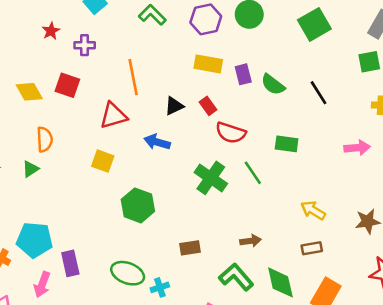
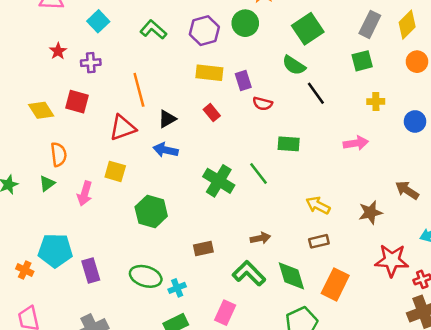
green semicircle: (273, 85) -> (294, 65), moved
black triangle: (174, 106) -> (167, 119), moved
red semicircle: (231, 133) -> (263, 104), moved, size x0.7
pink arrow: (42, 285) -> (85, 194), moved

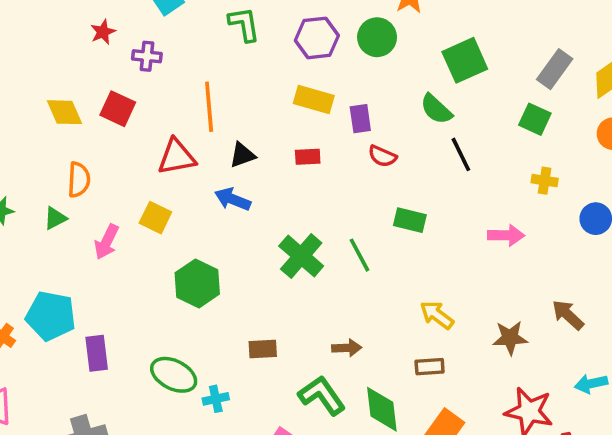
green L-shape: (153, 30) -> (244, 24), turned 30
green square: (362, 61) -> (535, 119), turned 30
red rectangle: (212, 113) -> (308, 157), turned -63

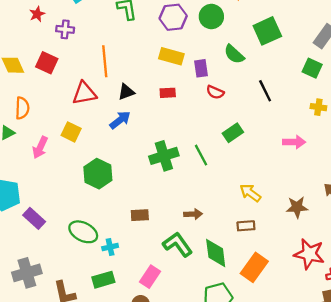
green semicircle: (436, 109) -> (234, 54), moved
blue arrow: (233, 199) -> (120, 120), turned 120
green rectangle: (410, 220) -> (233, 133), turned -48
green cross: (301, 256) -> (164, 156), turned 32
purple rectangle: (97, 353) -> (34, 218), turned -40

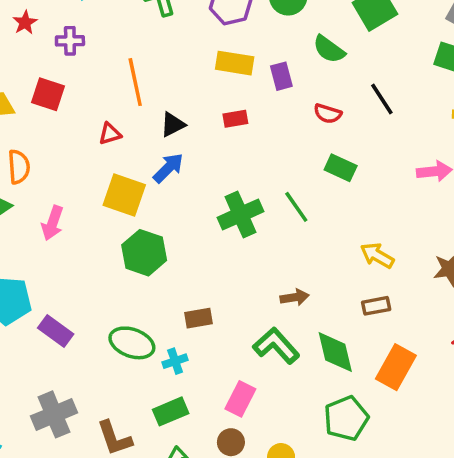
red semicircle: (215, 92) -> (328, 114), moved
red triangle: (84, 93) -> (110, 134), size x0.6
yellow square: (71, 132) -> (124, 195), moved, size x1.4
green rectangle: (233, 133) -> (341, 168), turned 66
brown rectangle: (140, 215) -> (199, 318), moved

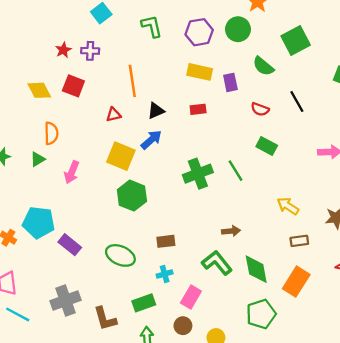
red star: (25, 23) -> (63, 50), moved
brown rectangle: (376, 306) -> (299, 241), moved
cyan cross: (175, 361) -> (165, 274), moved

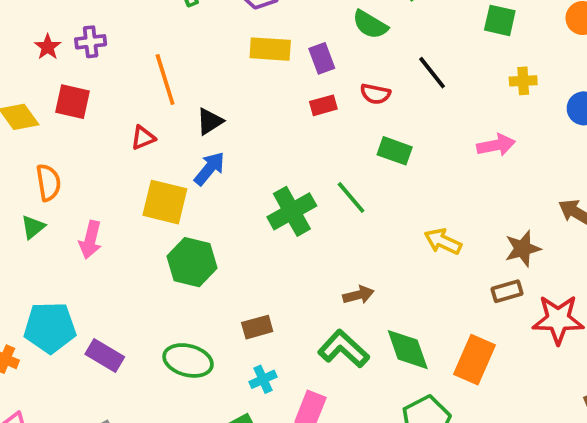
red rectangle: (198, 109) -> (323, 105), moved
brown rectangle: (299, 241) -> (507, 291), moved

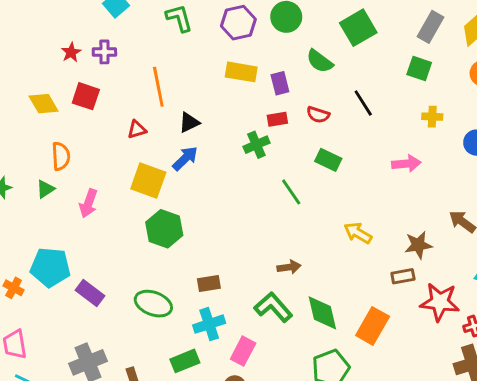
green cross: (292, 211) -> (256, 145), moved, size x0.7
cyan cross: (263, 379) -> (209, 324), size x1.5

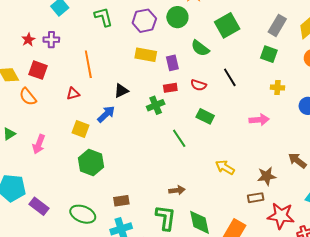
black triangle: (189, 122) -> (121, 91), moved
orange semicircle: (61, 156) -> (28, 97), moved, turned 144
yellow square: (148, 181) -> (80, 129), size x0.7
green L-shape: (273, 307) -> (166, 218), turned 48

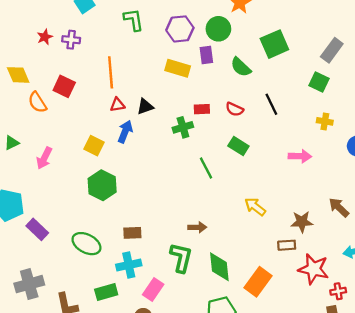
purple rectangle: (172, 63) -> (206, 55), moved
red square: (38, 70) -> (64, 86), moved
red triangle: (73, 94) -> (117, 105), moved
blue arrow: (106, 114) -> (125, 132), turned -30

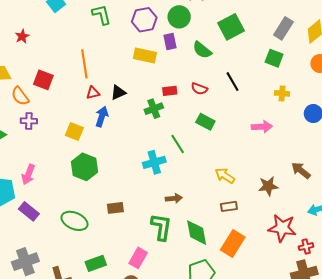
purple cross: (71, 40) -> (29, 121), moved
pink arrow: (44, 158) -> (28, 175), moved
brown rectangle: (287, 245) -> (229, 206), moved
cyan cross: (129, 265) -> (154, 162), moved

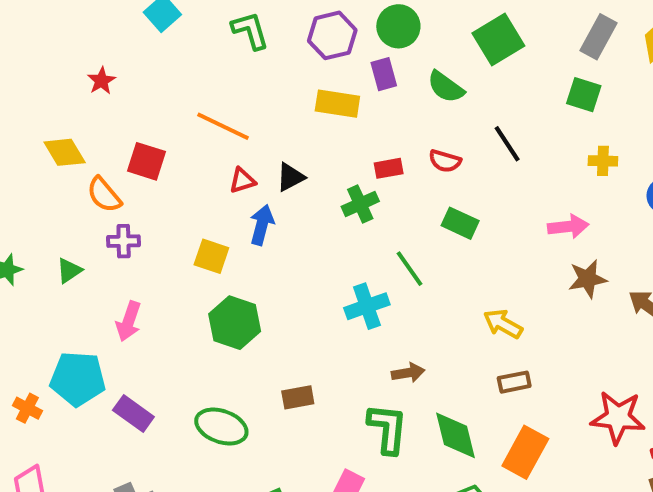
orange line: (84, 64) -> (223, 126), turned -52
pink arrow: (28, 175) -> (129, 321), moved
brown star: (268, 186) -> (588, 279), moved

